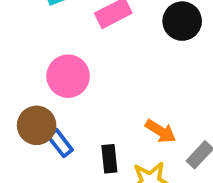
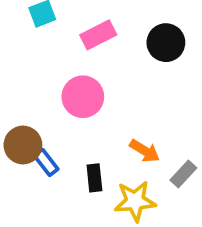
pink circle: (68, 76) -> (83, 97), moved

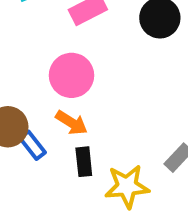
orange arrow: (145, 151) -> (72, 123), moved

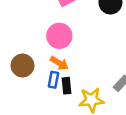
blue rectangle: (32, 145) -> (53, 80), moved, turned 49

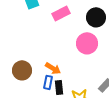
pink circle: (59, 36) -> (87, 43), moved

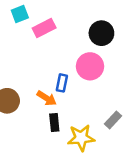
pink rectangle: (61, 13) -> (44, 28), moved
blue rectangle: (48, 82) -> (62, 83), moved

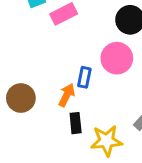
orange arrow: (47, 98) -> (67, 95), turned -96

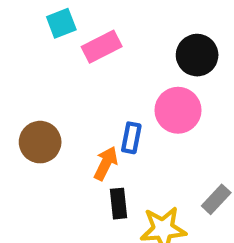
brown circle: (21, 98) -> (40, 142), moved

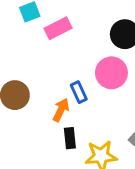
blue rectangle: (131, 138) -> (79, 92), turned -36

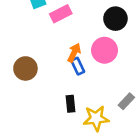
orange arrow: (61, 110) -> (74, 53), moved

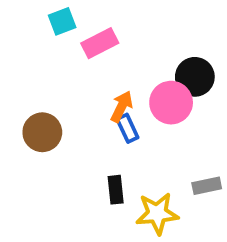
black circle: (115, 19) -> (195, 77), moved
gray rectangle: (126, 101) -> (207, 186), turned 35

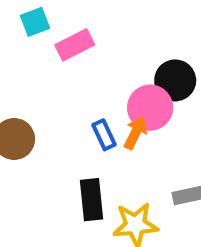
orange arrow: (122, 107) -> (135, 133), moved
black rectangle: (116, 190) -> (91, 200), size x1.4

